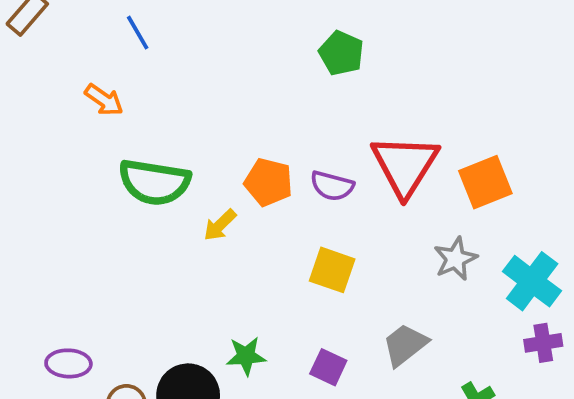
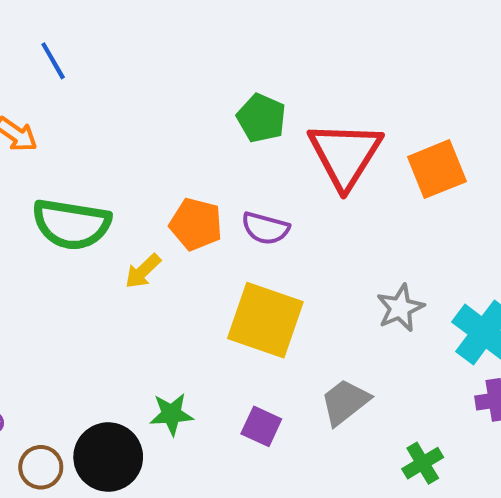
green pentagon: (341, 53) -> (261, 118), moved
red triangle: (405, 165) -> (345, 155), moved
orange square: (485, 182) -> (437, 169), moved
yellow square: (332, 270) -> (265, 320), size x1.5

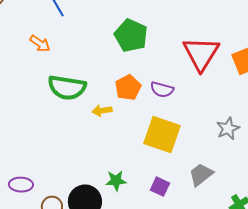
green pentagon: (261, 118) -> (131, 36), moved, size x1.4
orange pentagon: (196, 224) -> (128, 88), turned 30
yellow arrow: (143, 271) -> (102, 111), turned 36

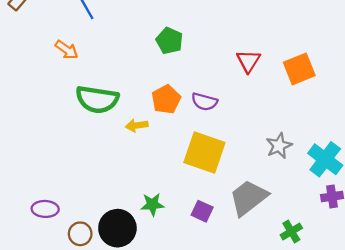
green pentagon: (131, 36) -> (169, 41), size x0.7
red triangle: (201, 54) -> (248, 61), size x0.6
gray trapezoid: (201, 175) -> (248, 198), size x1.4

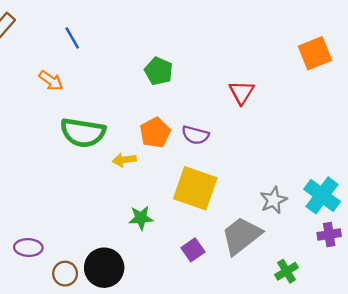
orange square: (299, 69) -> (315, 53), moved
gray star: (279, 146) -> (273, 200), moved
green star: (152, 204) -> (141, 218), moved
purple square: (202, 211) -> (193, 250), turned 30

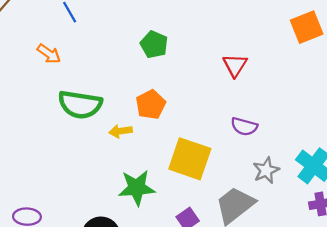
purple semicircle: (195, 135) -> (244, 126), moved
green star: (141, 218) -> (137, 188), size x1.5

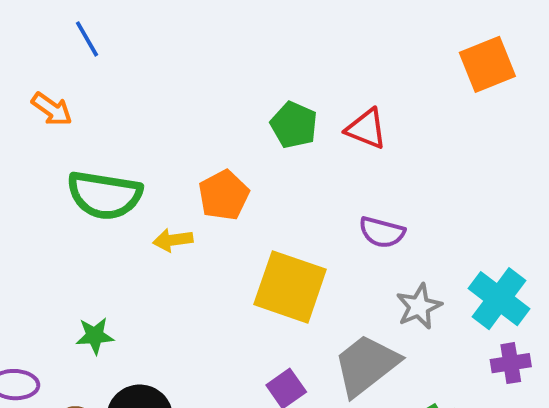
green pentagon: (154, 44) -> (294, 125), moved
red triangle: (235, 65) -> (366, 129), turned -40
green star: (137, 188) -> (95, 336), moved, size x0.6

